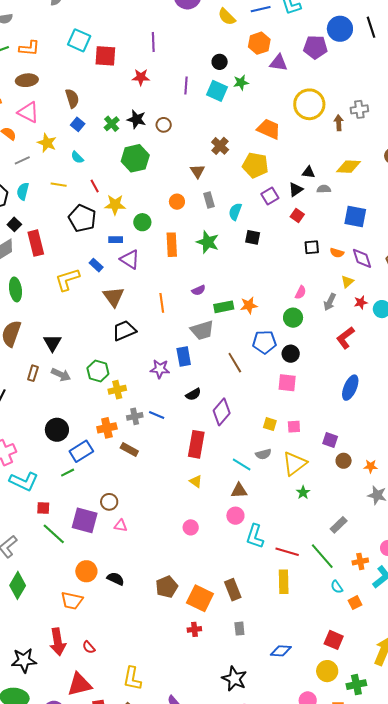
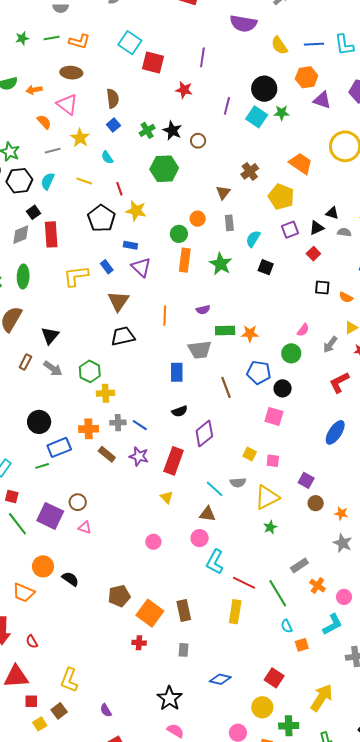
black circle: (220, 62) -> (264, 89), size x1.6
green circle: (142, 222) -> (179, 234), moved
purple star: (160, 369) -> (139, 456), moved
orange cross: (360, 561) -> (317, 586), moved, turned 35

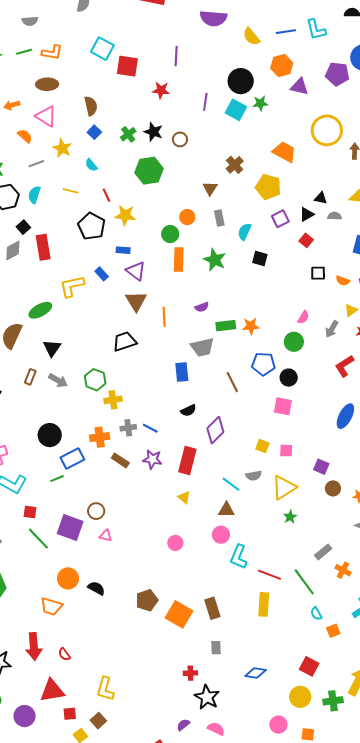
green ellipse: (23, 277) -> (40, 310), moved, turned 65
brown triangle: (118, 301) -> (136, 301), moved
red cross: (139, 643) -> (190, 673), moved
purple semicircle: (106, 710) -> (183, 725), moved, turned 88
green cross: (289, 726) -> (333, 701), moved

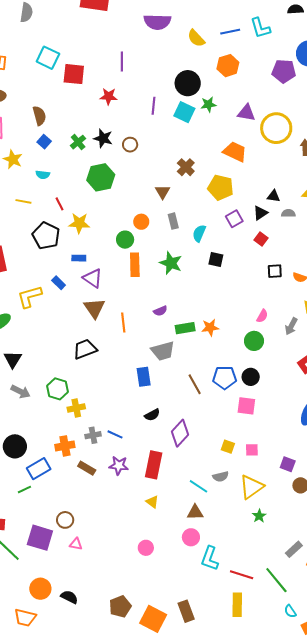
purple triangle: (299, 87) -> (246, 113), moved
cyan semicircle: (91, 165) -> (43, 175), turned -40
blue pentagon: (263, 364) -> (225, 378), moved

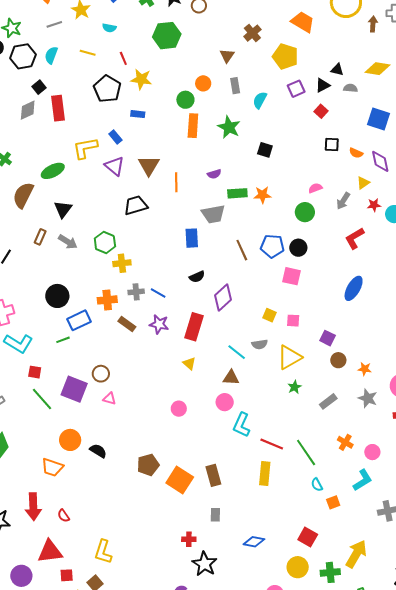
black square: (216, 259) -> (265, 150), moved
purple triangle: (93, 278) -> (115, 166), moved
pink semicircle: (262, 316) -> (315, 188), turned -144
gray rectangle: (294, 549) -> (328, 401), moved

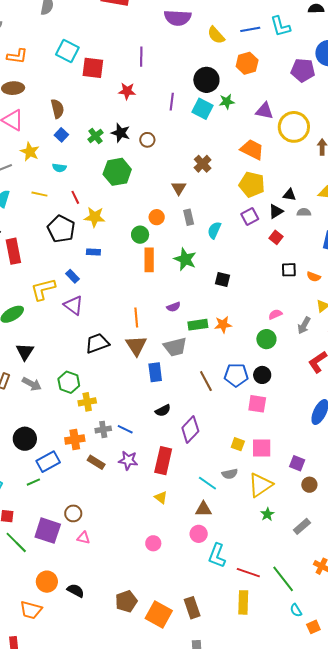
yellow pentagon: (285, 56) -> (252, 184), moved
brown triangle: (149, 165) -> (136, 346), moved
pink square: (293, 321) -> (262, 448), size x1.5

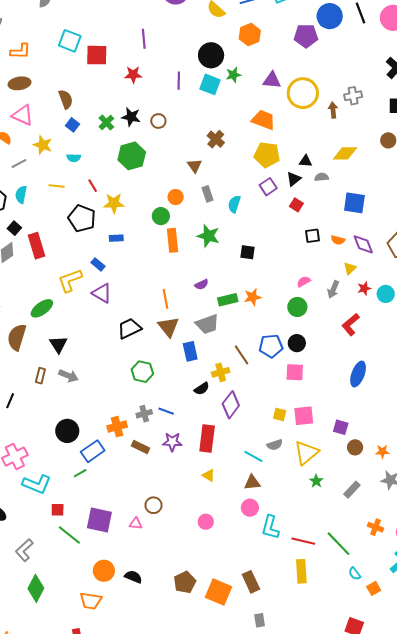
green hexagon: (69, 382) -> (142, 372), moved
yellow cross: (87, 402) -> (221, 372), moved
brown circle: (73, 513) -> (154, 505), moved

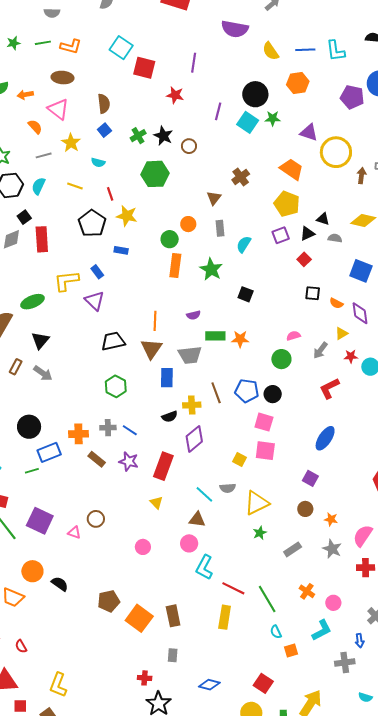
pink square: (304, 416) -> (265, 451), moved
purple square: (341, 427) -> (310, 478), moved

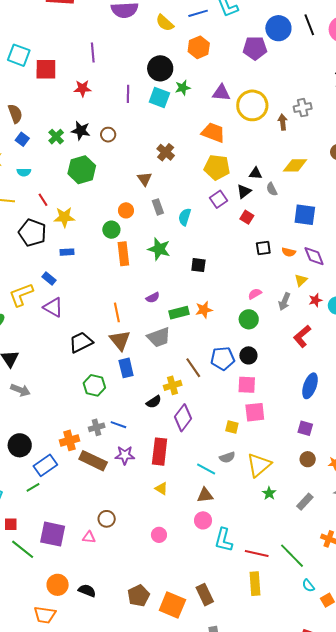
gray semicircle: (335, 238) -> (272, 189), turned -112
blue rectangle: (167, 378) -> (126, 368), moved
brown rectangle: (97, 459) -> (93, 461), size x1.5

